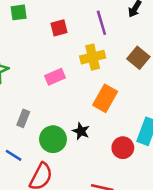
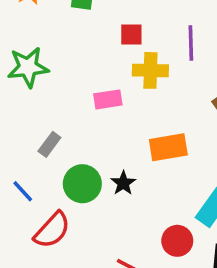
yellow cross: (93, 57) -> (150, 70), moved
orange rectangle: (105, 98) -> (168, 147), turned 36
red circle: (123, 148) -> (177, 241), moved

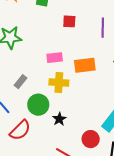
yellow cross: (150, 70) -> (59, 83), moved
orange rectangle: (168, 147) -> (85, 65), moved
black star: (123, 183) -> (59, 119), moved

